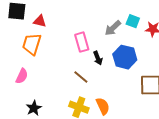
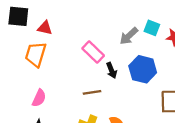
pink rectangle: (82, 42) -> (93, 52), turned -30
pink semicircle: (22, 76) -> (39, 98), moved
brown line: (81, 77) -> (92, 92), turned -49

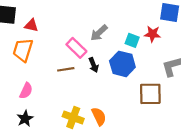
cyan square: (152, 28) -> (132, 40), moved
gray arrow: (129, 36) -> (99, 33), moved
brown line: (92, 92) -> (66, 69), moved

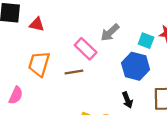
orange trapezoid: (23, 50) -> (39, 64), moved
black arrow: (94, 65) -> (127, 100), moved
pink semicircle: (26, 91) -> (16, 95), moved

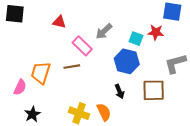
red triangle: (37, 24) -> (59, 22), moved
orange trapezoid: (39, 64) -> (41, 73), moved

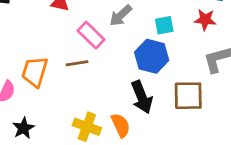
red star: (156, 32) -> (205, 20), moved
cyan square: (136, 39) -> (164, 25), turned -32
black arrow: (119, 91) -> (142, 97), size x1.6

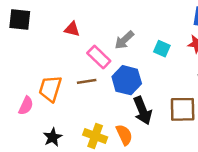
cyan square: (164, 25) -> (162, 49), turned 35
blue hexagon: (152, 56) -> (127, 80), moved
black star: (23, 128) -> (53, 137), moved

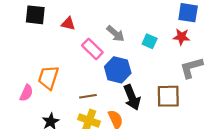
black square: (20, 19) -> (35, 15), moved
gray arrow: (124, 40) -> (115, 34), turned -96
brown line: (87, 81) -> (88, 96), moved

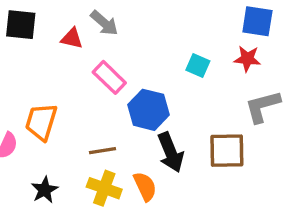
gray arrow: (115, 34) -> (104, 23), moved

